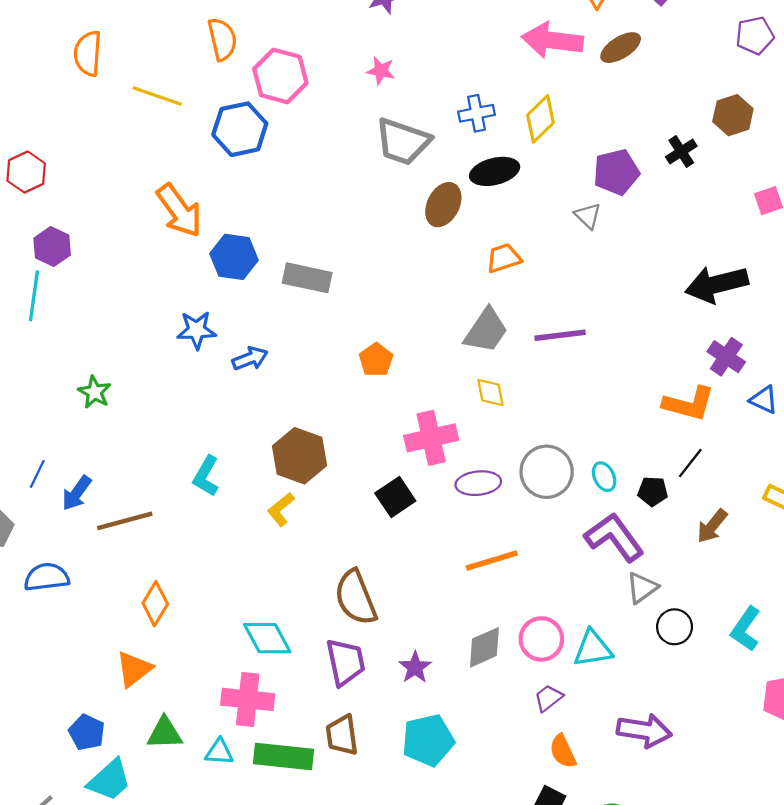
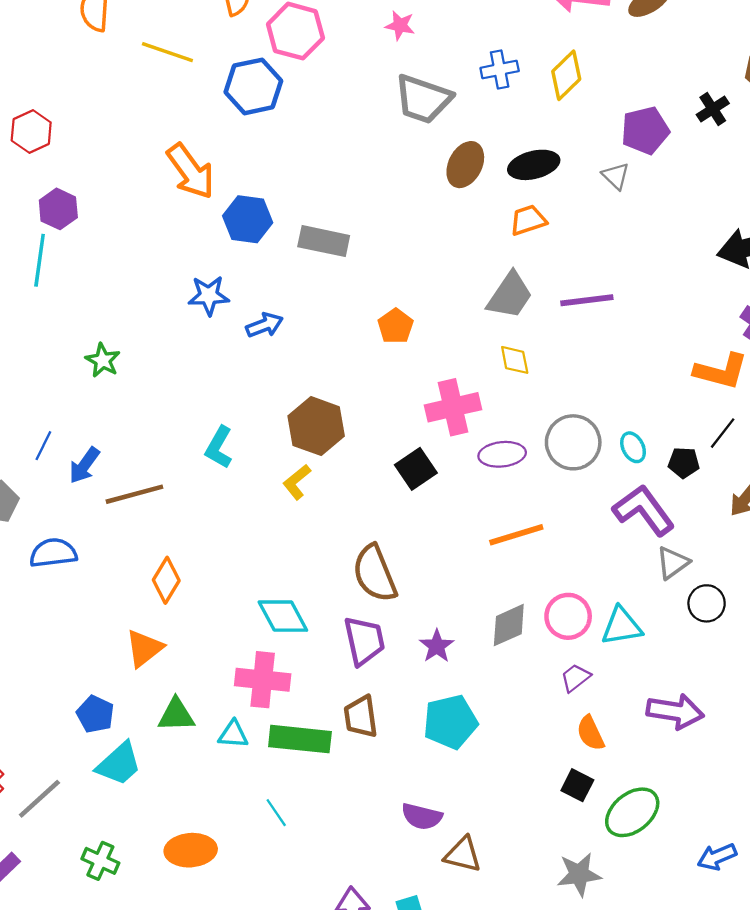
black ellipse: (495, 171) -> (534, 165), moved

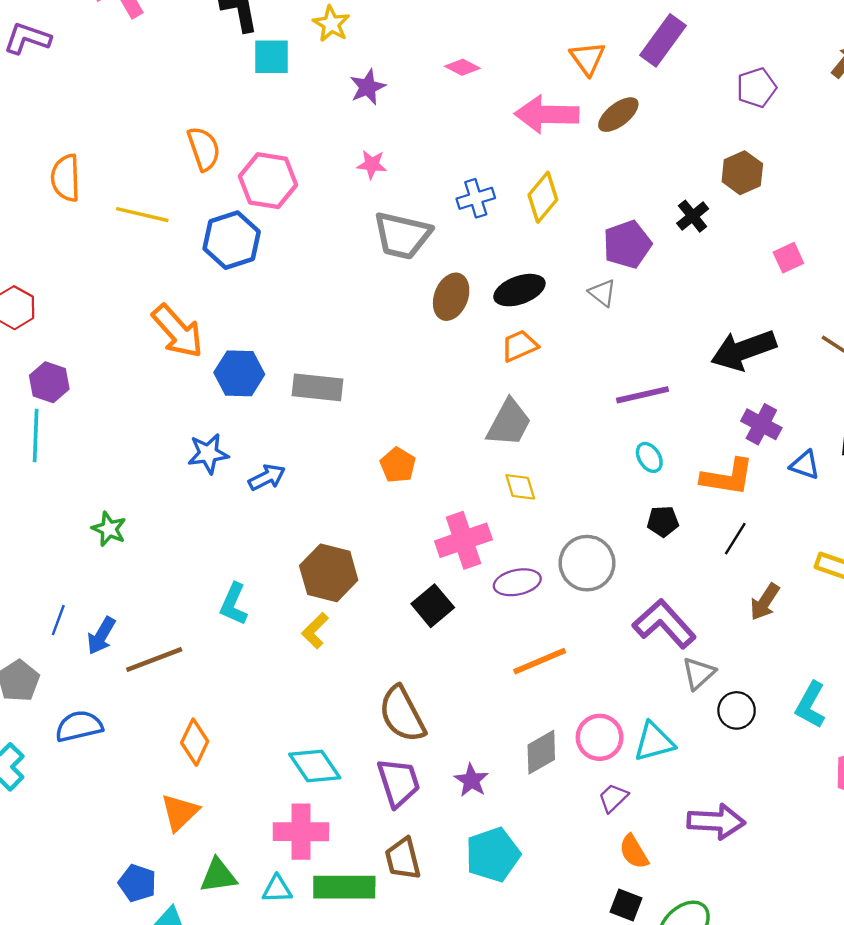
purple line: (587, 300) -> (643, 395), moved
cyan ellipse: (633, 447) -> (649, 457), moved
black pentagon: (684, 463) -> (663, 521), moved

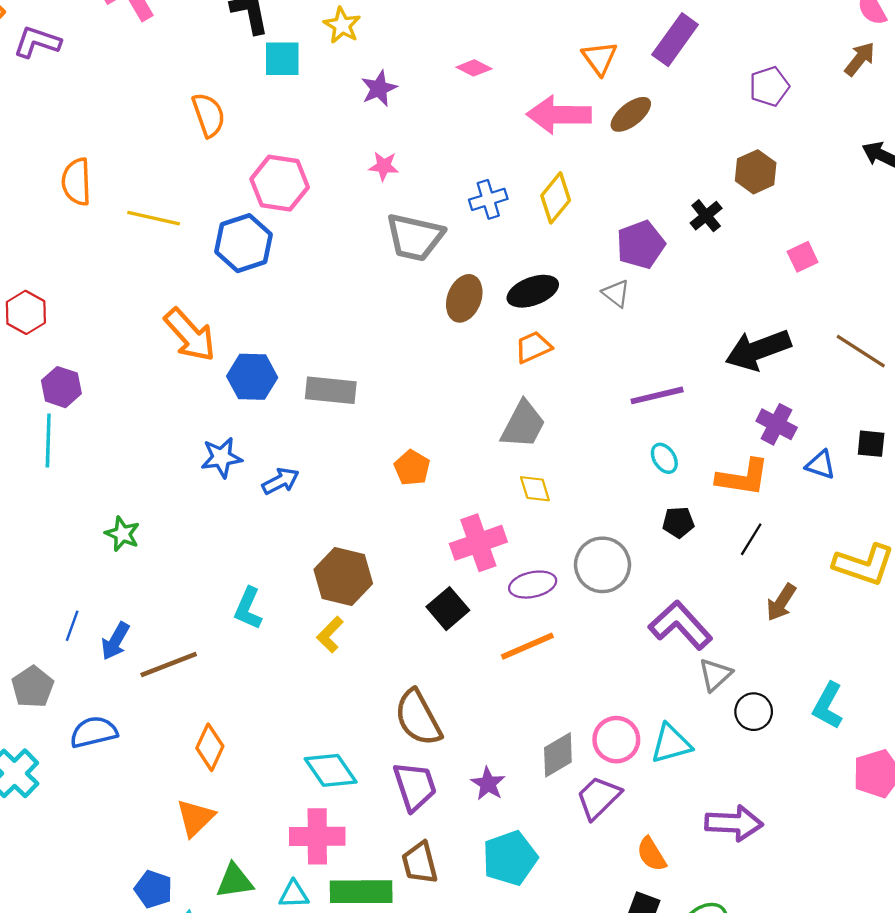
orange semicircle: (204, 149) -> (209, 115), moved
orange line: (540, 661) -> (527, 646), moved
purple trapezoid: (613, 798) -> (599, 798), moved, size x1.5

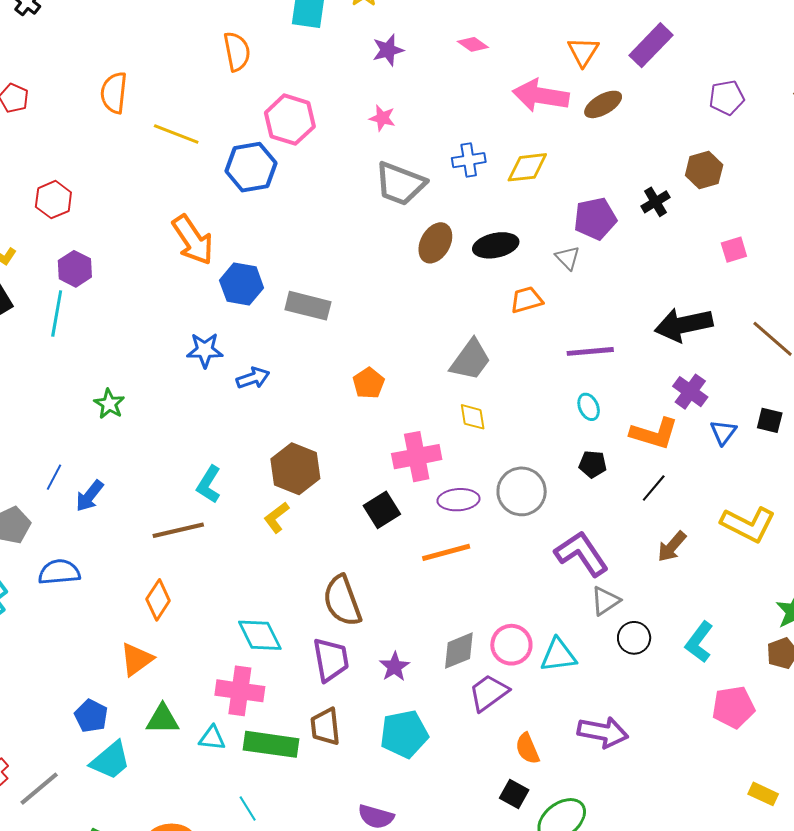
yellow diamond: (556, 198) -> (527, 167), turned 36
orange trapezoid: (533, 347) -> (527, 300), moved
blue triangle: (821, 465) -> (723, 432), turned 40
brown line: (169, 665) -> (178, 530), moved

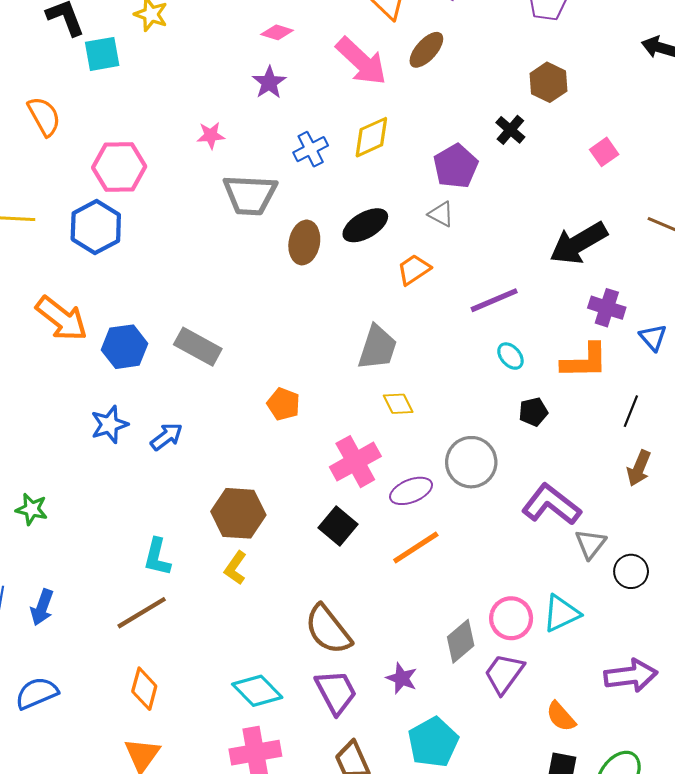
purple star: (388, 50) -> (269, 82), moved
pink arrow: (541, 96) -> (361, 61), turned -128
gray rectangle: (308, 306) -> (198, 347), turned 33
black line: (654, 488) -> (631, 411), moved

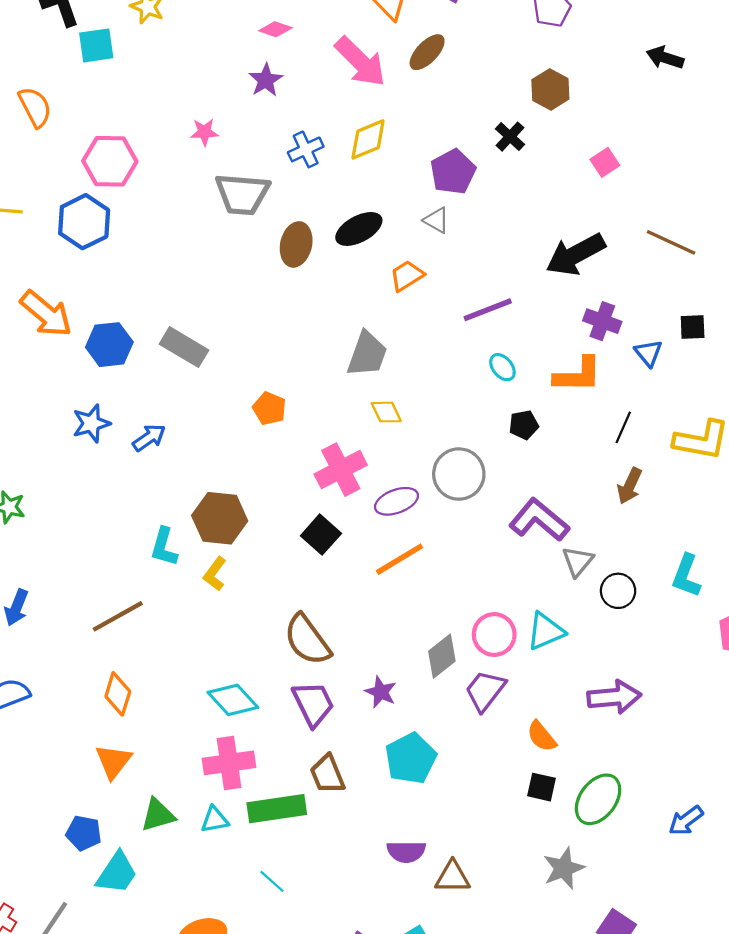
cyan L-shape: (157, 557) -> (164, 547), moved

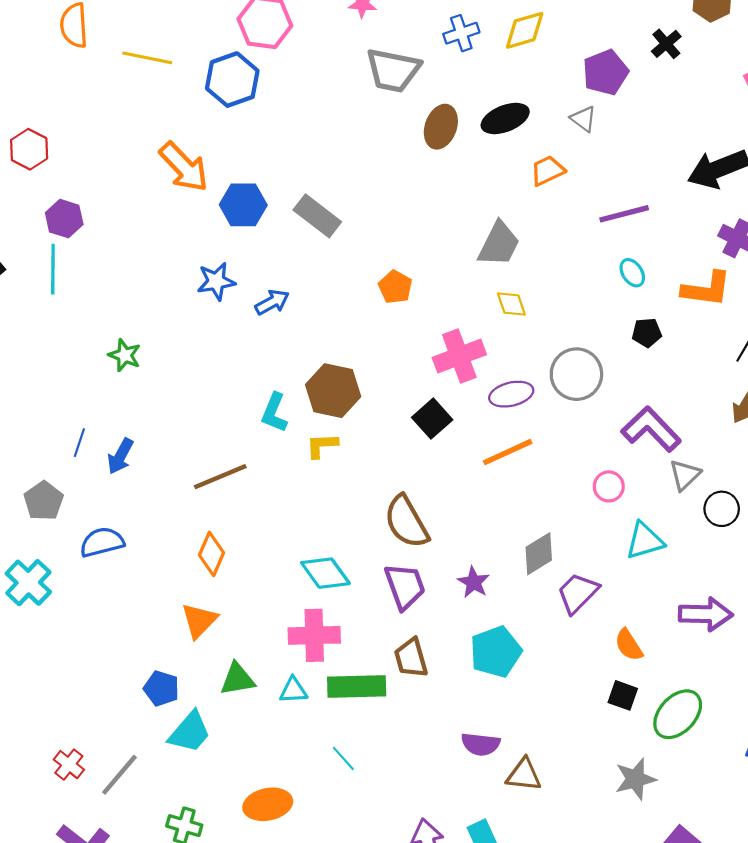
yellow L-shape: (215, 574) -> (322, 445), turned 44
pink circle: (494, 635) -> (609, 486), moved, size x0.7

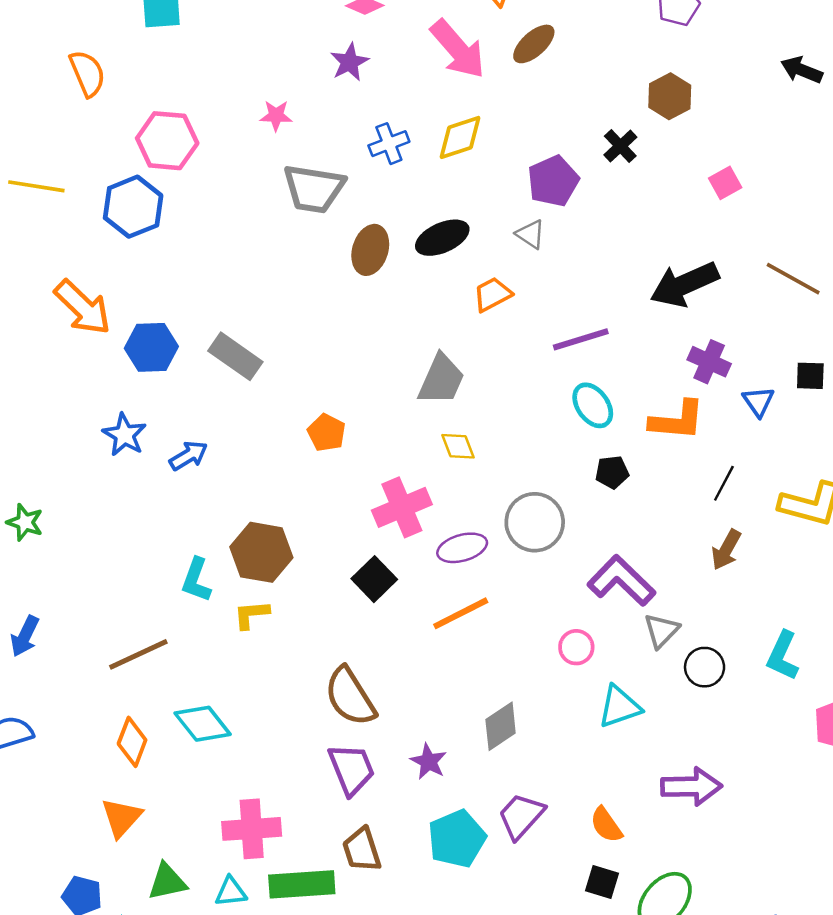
cyan ellipse: (632, 273) -> (593, 405), size x1.4
blue star: (216, 281) -> (124, 435), turned -30
cyan diamond: (325, 573) -> (203, 724), moved
purple trapezoid: (578, 593) -> (521, 816), moved

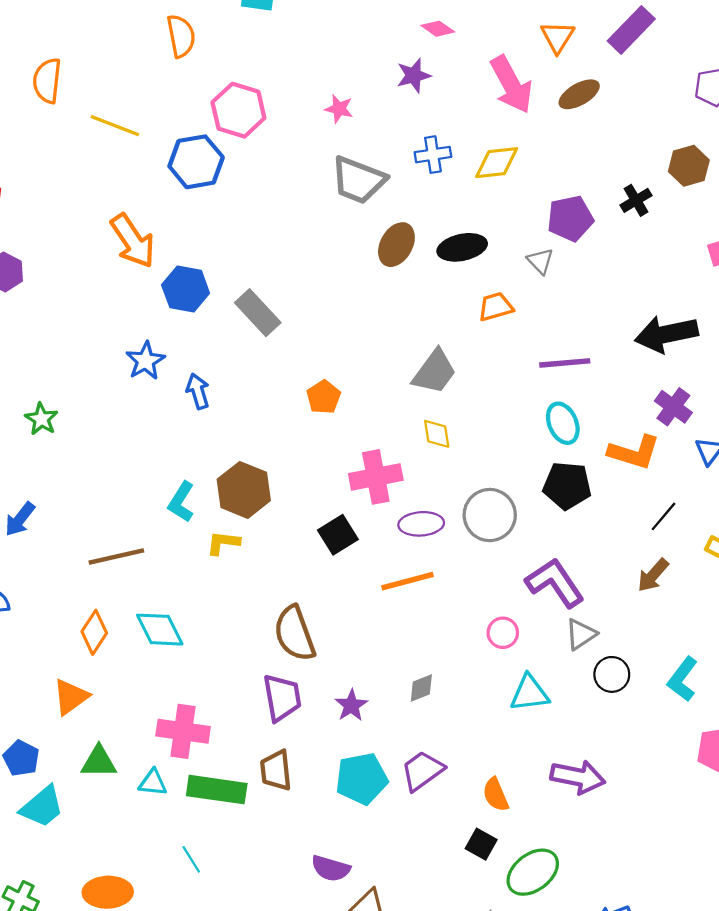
blue arrow: (189, 456) -> (198, 391), turned -88
black pentagon: (612, 472) -> (567, 486), size x1.6
gray diamond: (501, 726) -> (421, 688), size x0.7

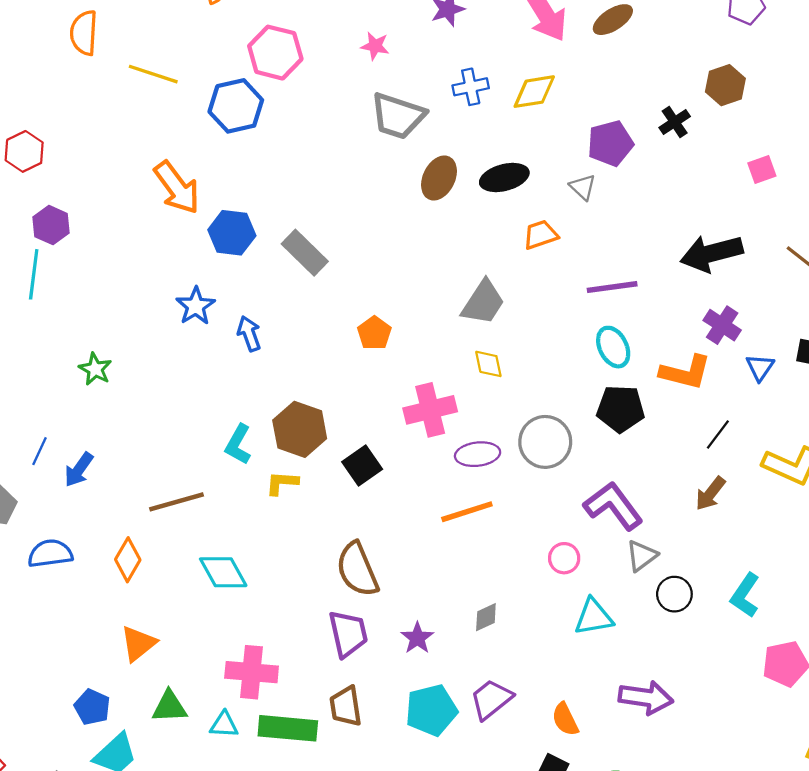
black square: (338, 535) -> (362, 466), moved
orange diamond: (94, 632) -> (128, 560), moved

